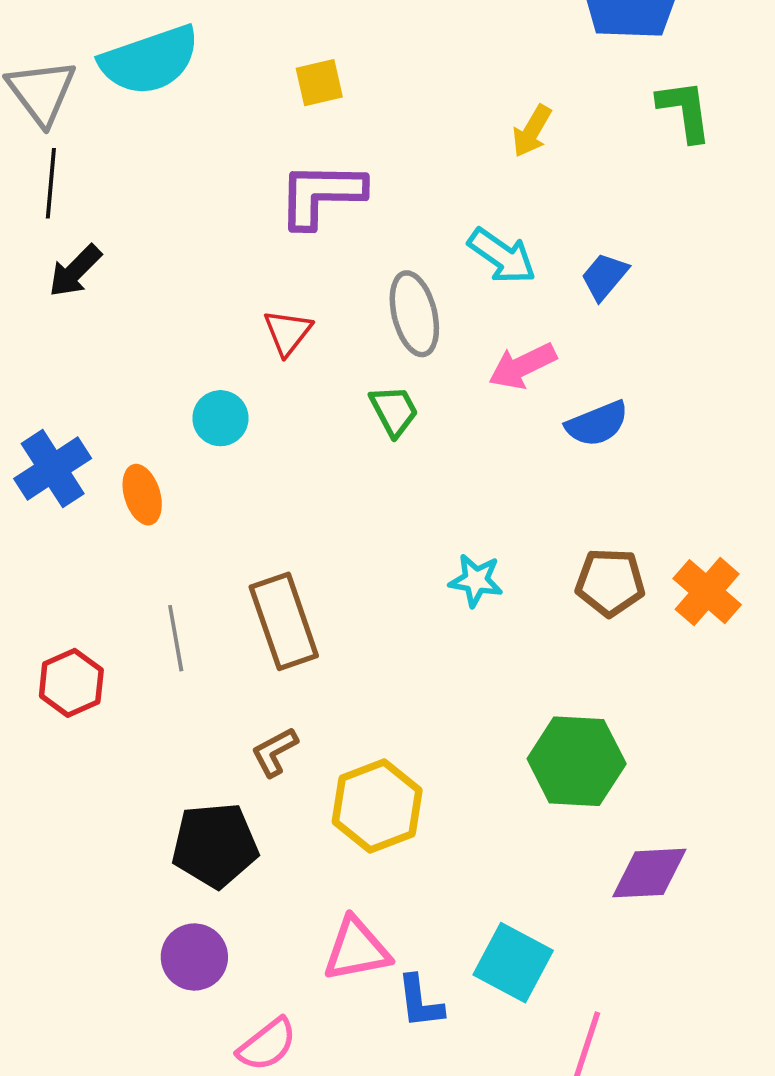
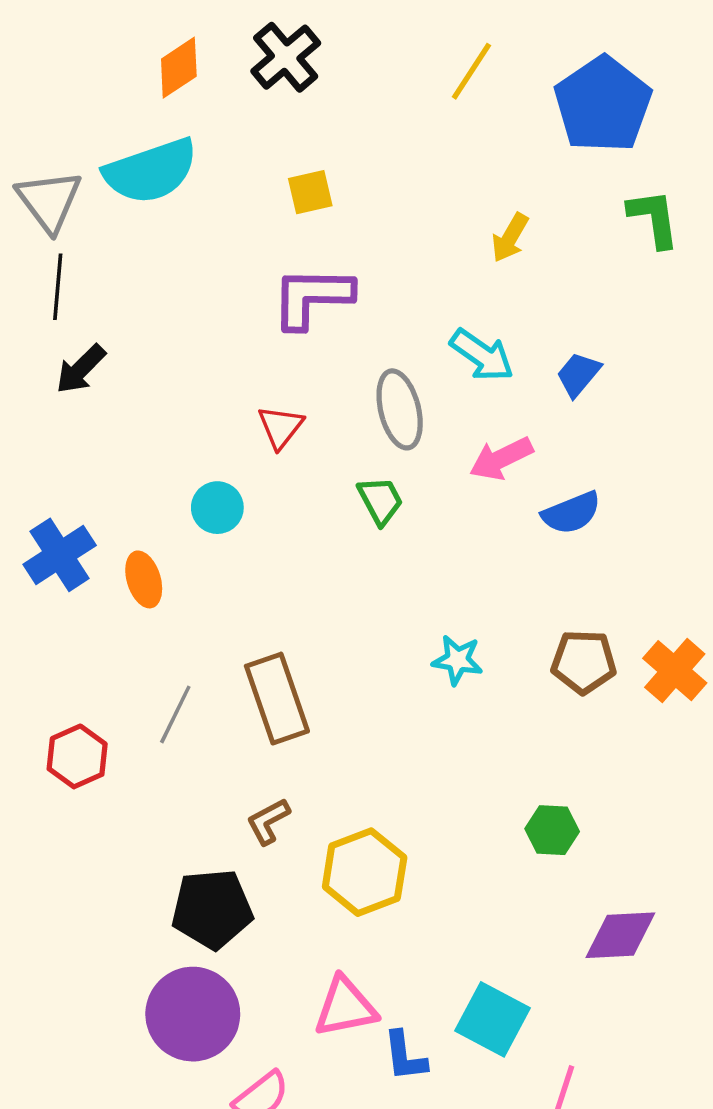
gray line: (176, 638) -> (175, 714), turned 36
green hexagon: (577, 761) -> (552, 830), size x0.6
purple circle: (194, 957) -> (193, 1014), size x1.5

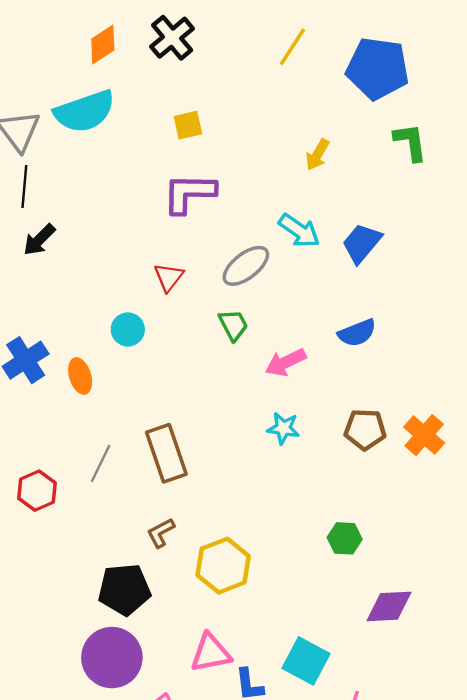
blue pentagon: (603, 104) -> (378, 68), turned -30
blue trapezoid: (578, 374) -> (362, 243), size x1.4
gray ellipse: (400, 409) -> (246, 266), turned 66
pink arrow: (501, 459) -> (286, 362), moved

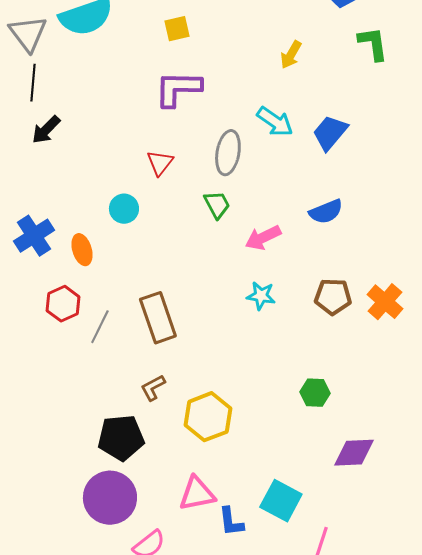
gray ellipse: (246, 266) -> (228, 153), turned -42
red hexagon: (37, 491) -> (63, 304), moved

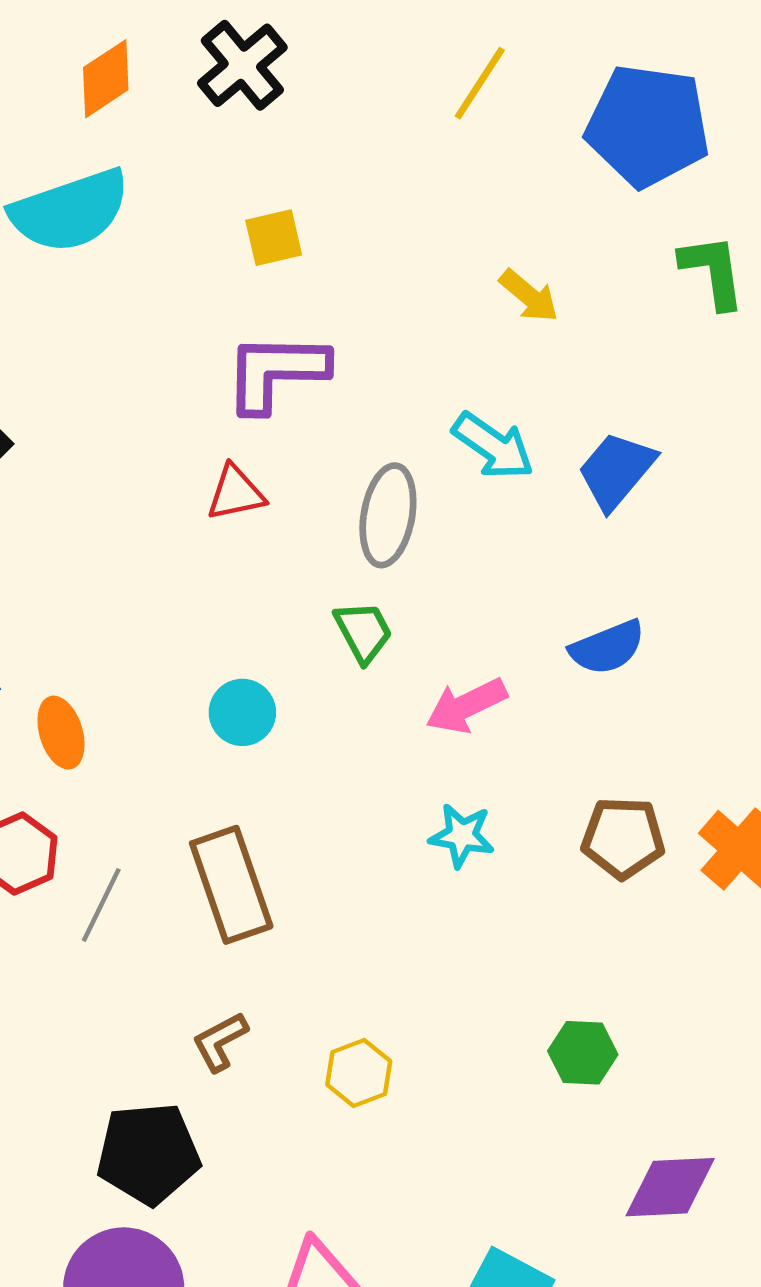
yellow arrow: (291, 55) -> (529, 296), turned -80
red triangle: (160, 163) -> (236, 493), moved, turned 40
cyan circle: (124, 209) -> (242, 712), moved
yellow hexagon: (208, 417) -> (359, 1073), moved, size x0.6

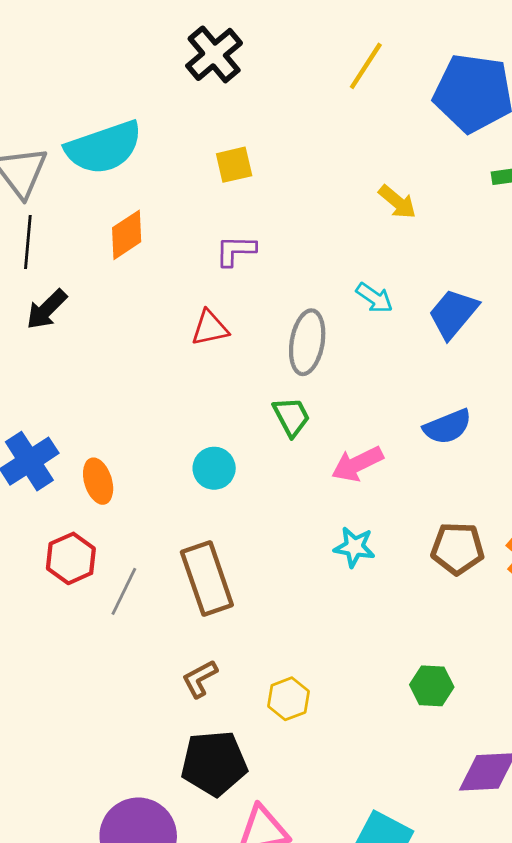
orange diamond: (106, 79) -> (127, 235), moved
purple L-shape: (276, 372) -> (236, 251), size x0.6
cyan arrow: (493, 446) -> (374, 298), size x0.7
black pentagon: (148, 1154) -> (214, 763), moved

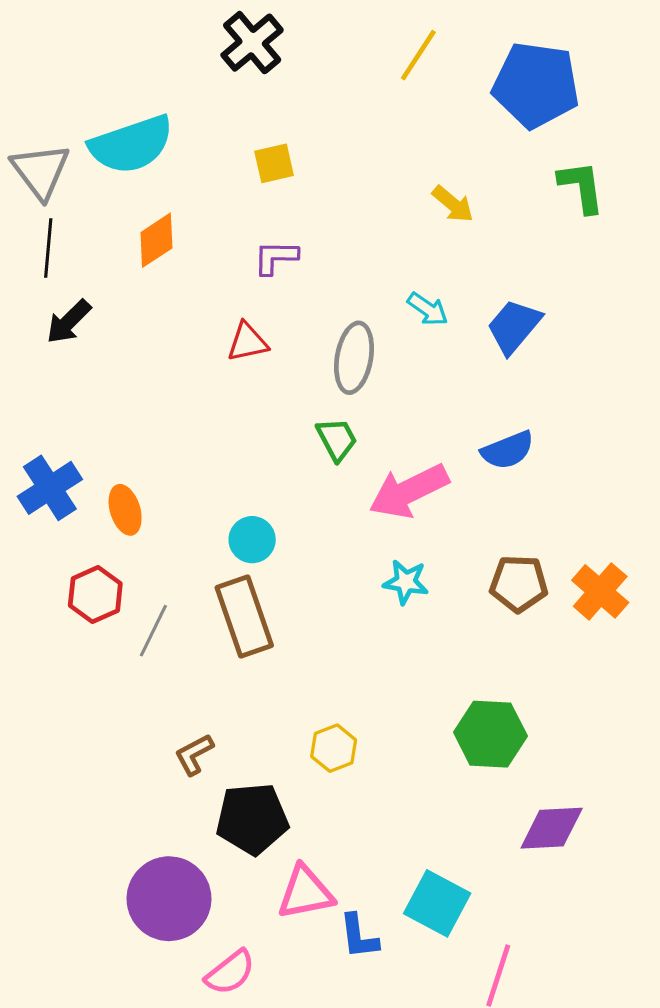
pink arrow: (357, 464) -> (409, 491), size x1.4
cyan circle: (214, 468) -> (252, 540), moved
brown L-shape: (200, 679) -> (194, 754), moved
green hexagon: (432, 686) -> (490, 734), size x1.5

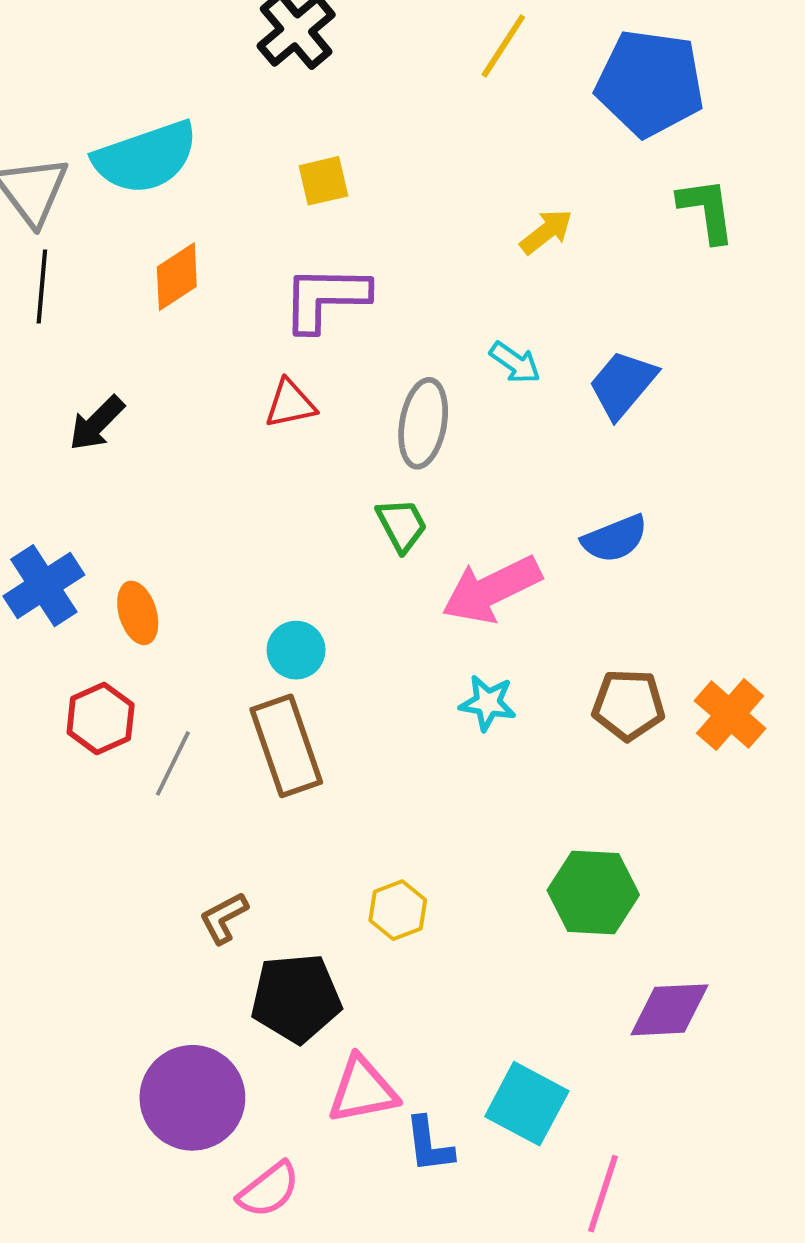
yellow arrow: (453, 204) -> (546, 232), turned -78
purple L-shape: (276, 257) -> (325, 298), size x1.6
black arrow: (69, 322) -> (97, 423), moved

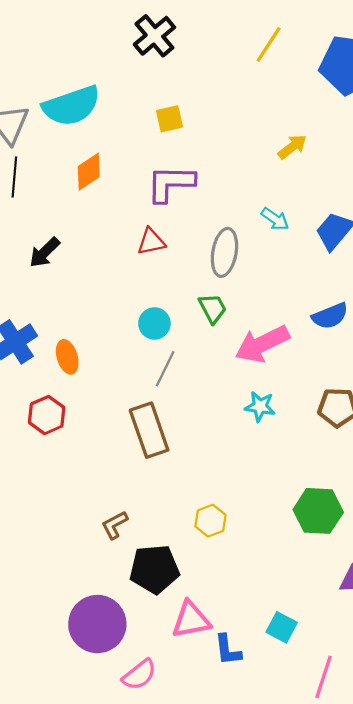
cyan circle: (296, 650) -> (154, 323), moved
gray line: (173, 763) -> (165, 369), moved
cyan square: (527, 1104) -> (282, 627), size x0.7

